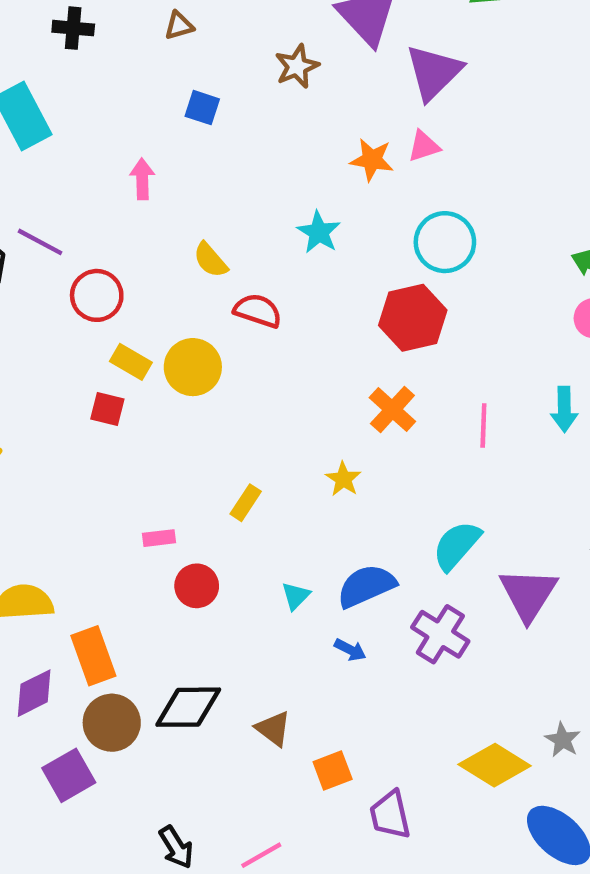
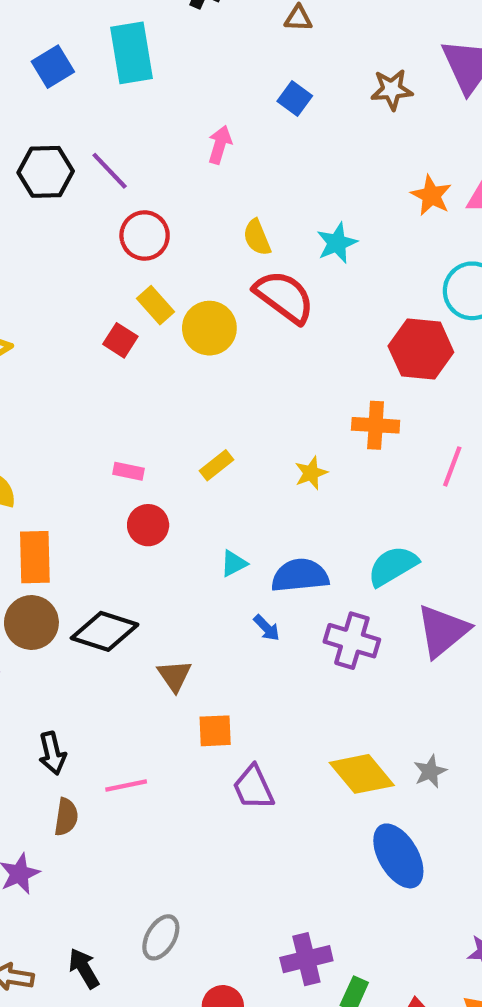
cyan star: (319, 232) -> (337, 243), moved
red semicircle: (258, 311) -> (284, 297), size x1.4
orange cross: (392, 410) -> (376, 425), turned 33
purple cross: (440, 634) -> (352, 641), turned -34
purple trapezoid: (390, 815) -> (253, 788), turned -30

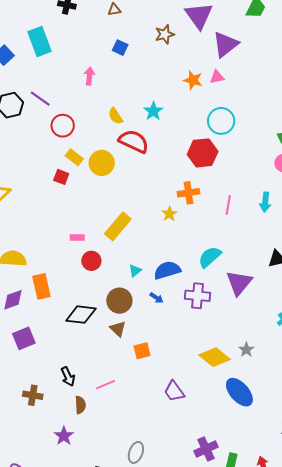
yellow rectangle: (217, 465) -> (118, 226), size x1.8
yellow star: (311, 473) -> (169, 214), moved
brown circle: (31, 623) -> (119, 301), moved
purple trapezoid: (253, 788) -> (174, 391), moved

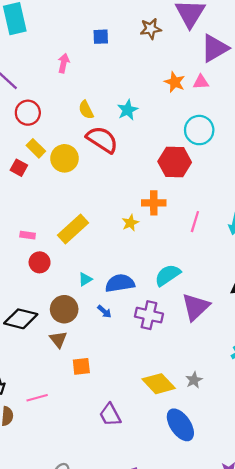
blue square: (120, 48) -> (101, 37), turned -35

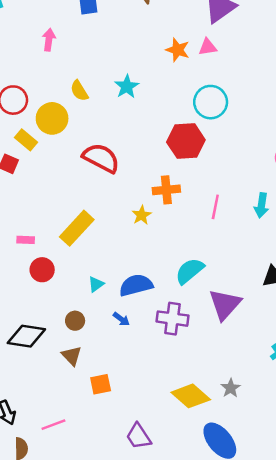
red semicircle: (102, 140) -> (101, 158), moved
yellow circle: (65, 158) -> (52, 118), moved
brown circle: (64, 309) -> (75, 321), size x0.6

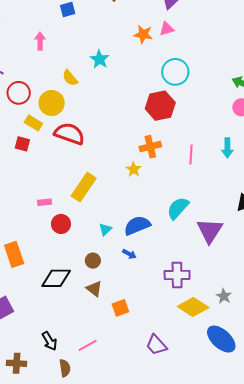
cyan star: (127, 87) -> (100, 59), moved
red semicircle: (101, 158) -> (69, 134), moved
purple cross: (173, 319) -> (177, 275), moved

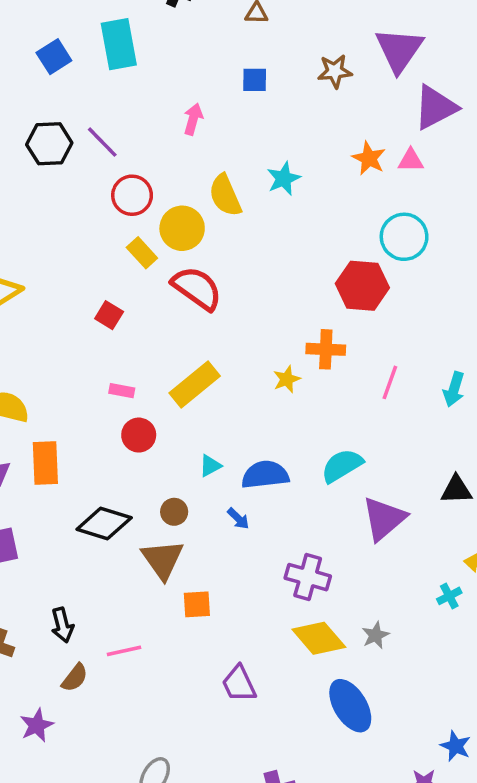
yellow semicircle: (70, 78) -> (225, 195), size x1.4
red square: (22, 144) -> (109, 315), moved
brown triangle: (94, 289) -> (163, 559), size x1.5
brown semicircle: (65, 368) -> (75, 678), turned 30

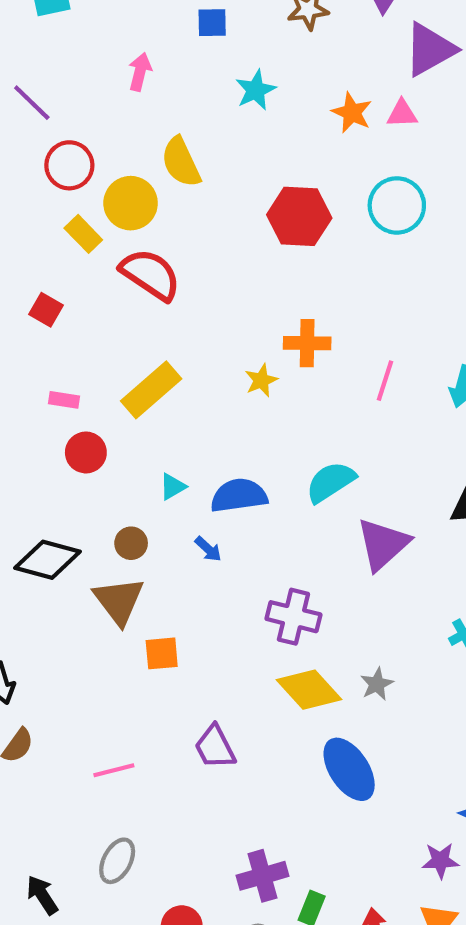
cyan star: (284, 179) -> (256, 90), moved
red hexagon: (362, 286) -> (299, 216), moved
pink line: (124, 651) -> (114, 770), moved

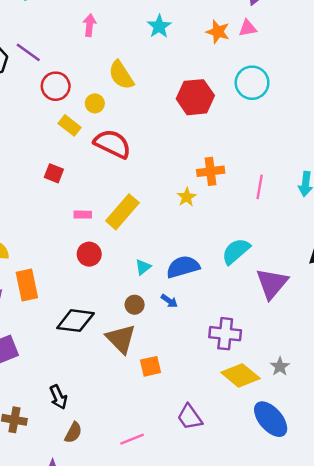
yellow circle: (131, 203) -> (95, 103), size x0.6
pink rectangle: (64, 400) -> (83, 215), moved
brown circle: (131, 543) -> (135, 305), moved

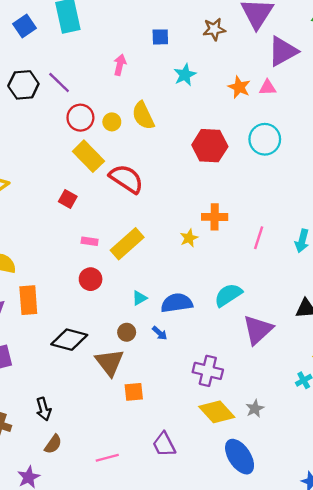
yellow circle: (95, 103) -> (112, 122), moved
yellow rectangle: (70, 125) -> (88, 156), size x1.5

